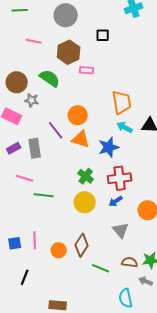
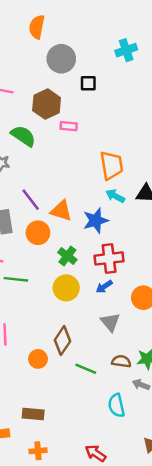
gray circle: (66, 15) -> (61, 59), moved
orange circle: (78, 115) -> (38, 233), moved
orange circle: (59, 250) -> (38, 359), moved

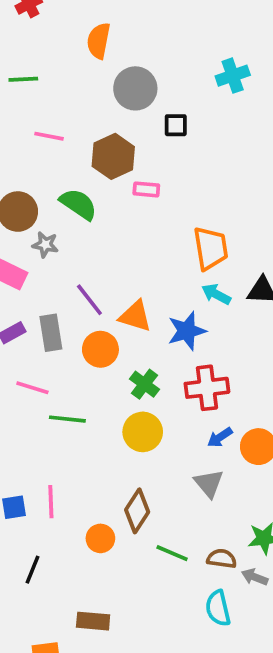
blue arrow: (104, 287) -> (220, 437), moved
brown semicircle: (121, 361) -> (222, 559), moved

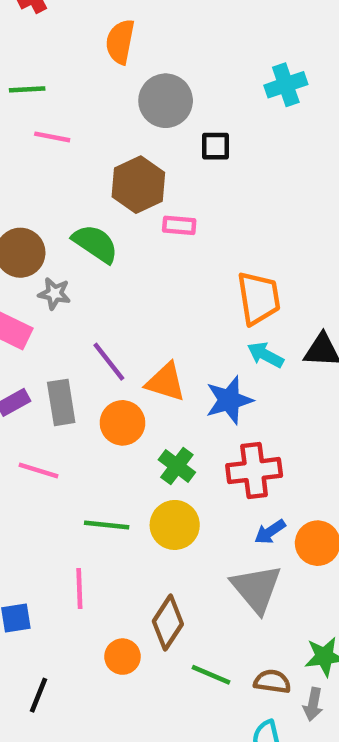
pink line: (49, 136) -> (52, 137), moved
green line: (67, 419) -> (107, 525), moved
gray triangle: (209, 483) -> (256, 589), size x1.4
pink line: (51, 502) -> (79, 589), moved
gray arrow: (255, 577) -> (313, 704), turned -100

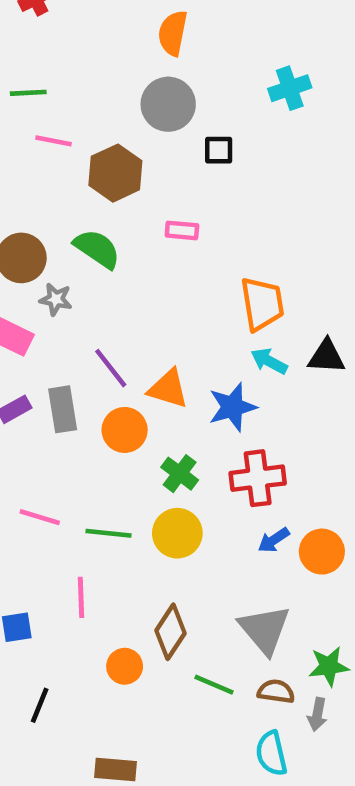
orange semicircle: (120, 42) -> (173, 33), moved
brown hexagon: (138, 185) -> (115, 173), moved
pink line: (39, 471) -> (40, 517), moved
gray triangle: (256, 589) -> (265, 630), moved

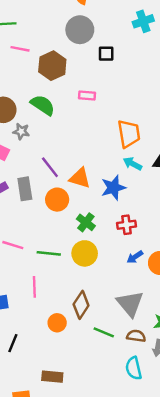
red cross: (258, 478) -> (126, 225), size x0.7

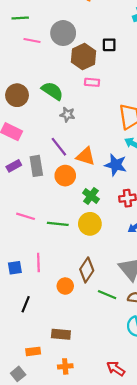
gray circle: (80, 30) -> (63, 33), moved
brown hexagon: (52, 66) -> (83, 57), moved
gray star: (21, 131) -> (67, 114), moved
blue star: (113, 188) -> (116, 165), turned 30
pink line: (34, 287) -> (38, 262), moved

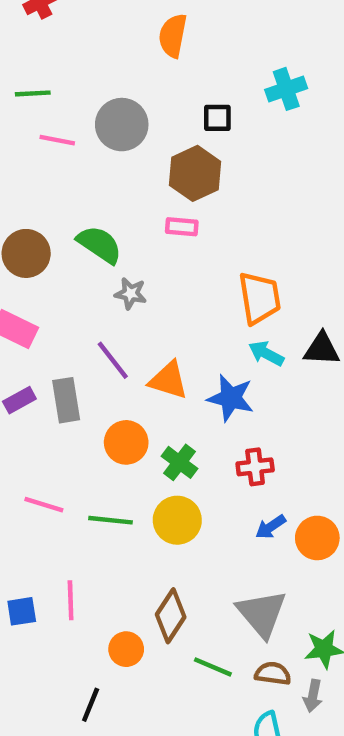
black square: (109, 45) -> (217, 118), moved
brown hexagon: (83, 57) -> (195, 173), moved
orange circle: (65, 176) -> (126, 442), moved
black line: (26, 304) -> (91, 705), moved

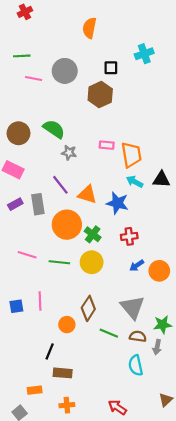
pink rectangle: (182, 227) -> (107, 145), moved
orange circle: (126, 442) -> (67, 225), size x1.4

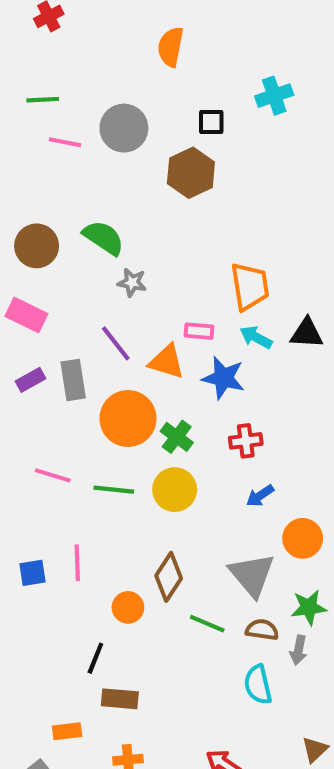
pink rectangle: (107, 145) -> (199, 331), moved
orange circle: (159, 271) -> (303, 538), moved

